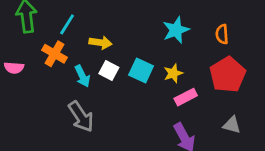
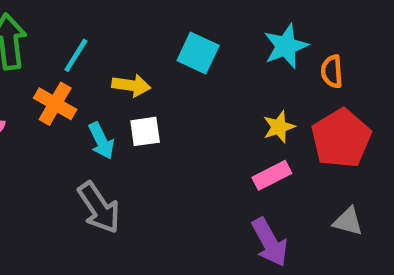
cyan star: (176, 30) -> (286, 46), moved
white square: (109, 70) -> (145, 131), turned -36
cyan square: (141, 70) -> (198, 53), moved
yellow star: (173, 73) -> (279, 127), moved

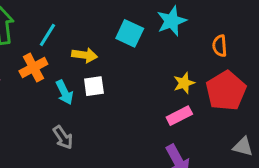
cyan star: (286, 46) -> (172, 21), moved
orange cross: (55, 104) -> (33, 68), turned 32
gray arrow: (99, 208) -> (63, 137), size x0.7
gray triangle: (348, 221) -> (243, 147), moved

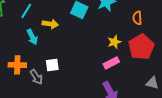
orange cross: (33, 68) -> (17, 65), moved, turned 30
white square: (94, 86) -> (52, 65), moved
cyan arrow: (64, 92) -> (32, 37), moved

